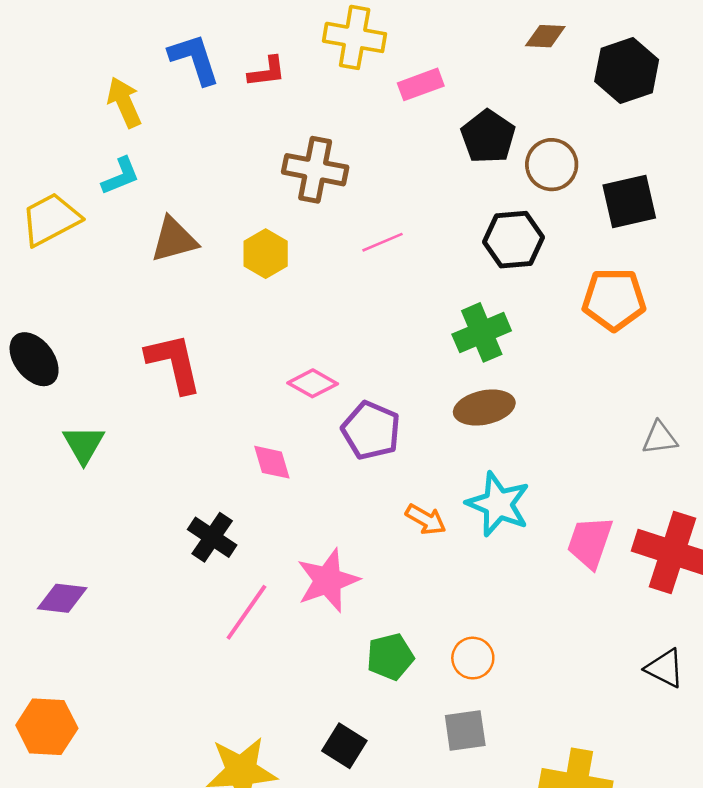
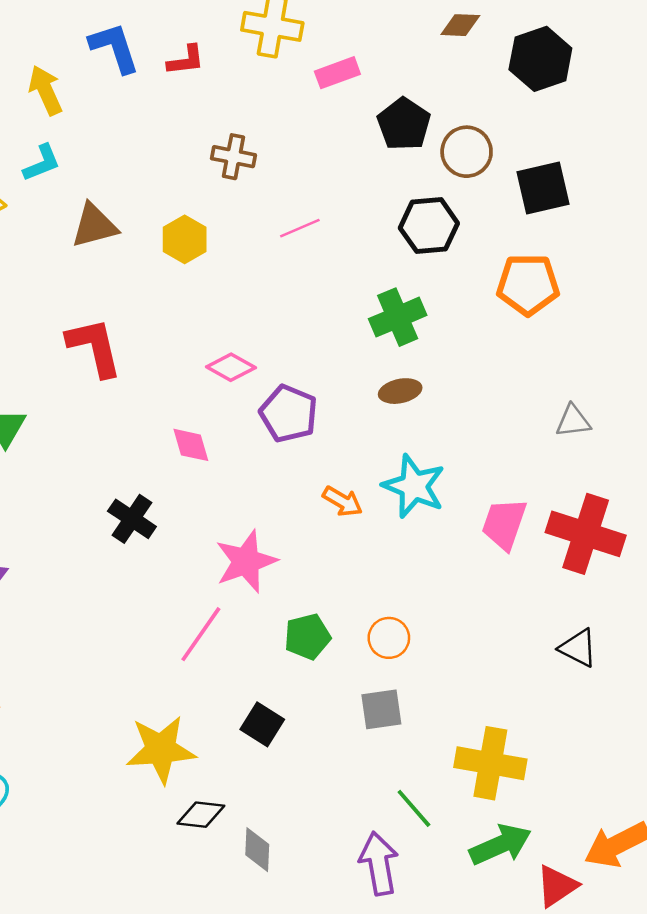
brown cross: (315, 170) -> (233, 157), size x0.7
brown ellipse: (484, 408) -> (400, 391), size x0.7
pink line: (246, 612) -> (201, 634), moved

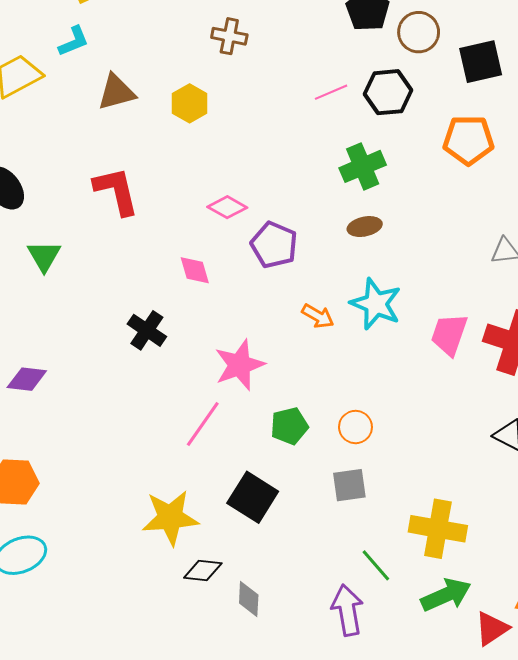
pink line: (300, 228) -> (331, 92), moved
black square: (262, 724) -> (253, 497), size x1.4

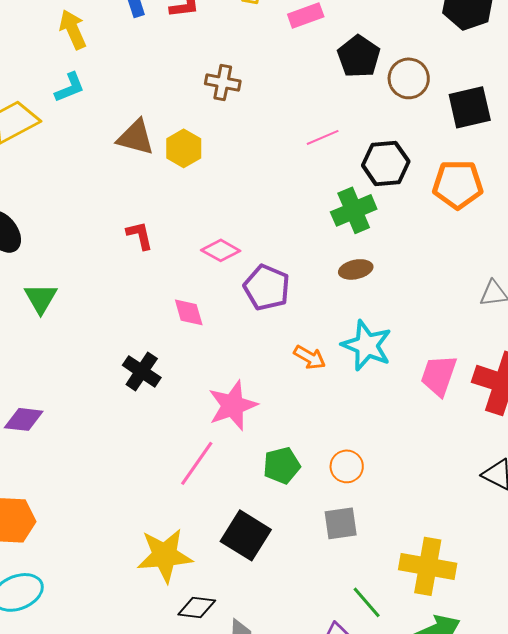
brown triangle: (116, 92) -> (136, 137), moved, turned 30
black hexagon: (388, 92) -> (386, 163), moved
red L-shape: (116, 191) -> (140, 235), moved, size x0.6

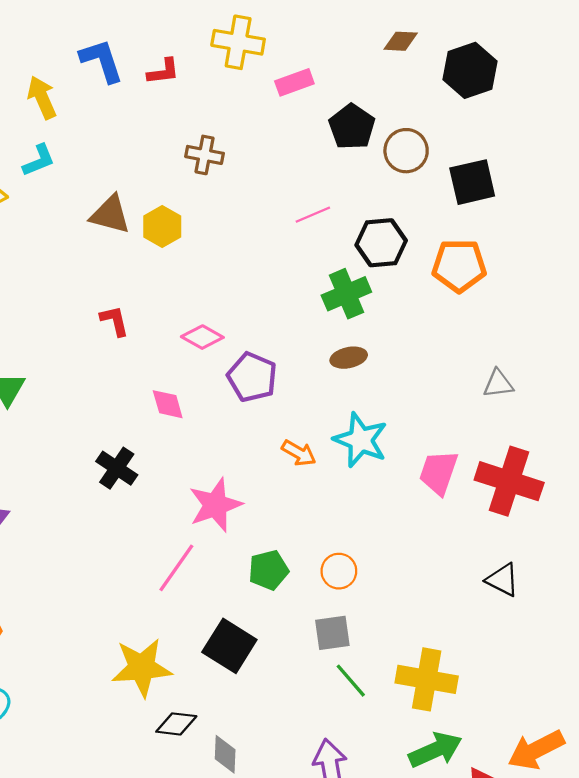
green line: (367, 602) -> (351, 681), moved

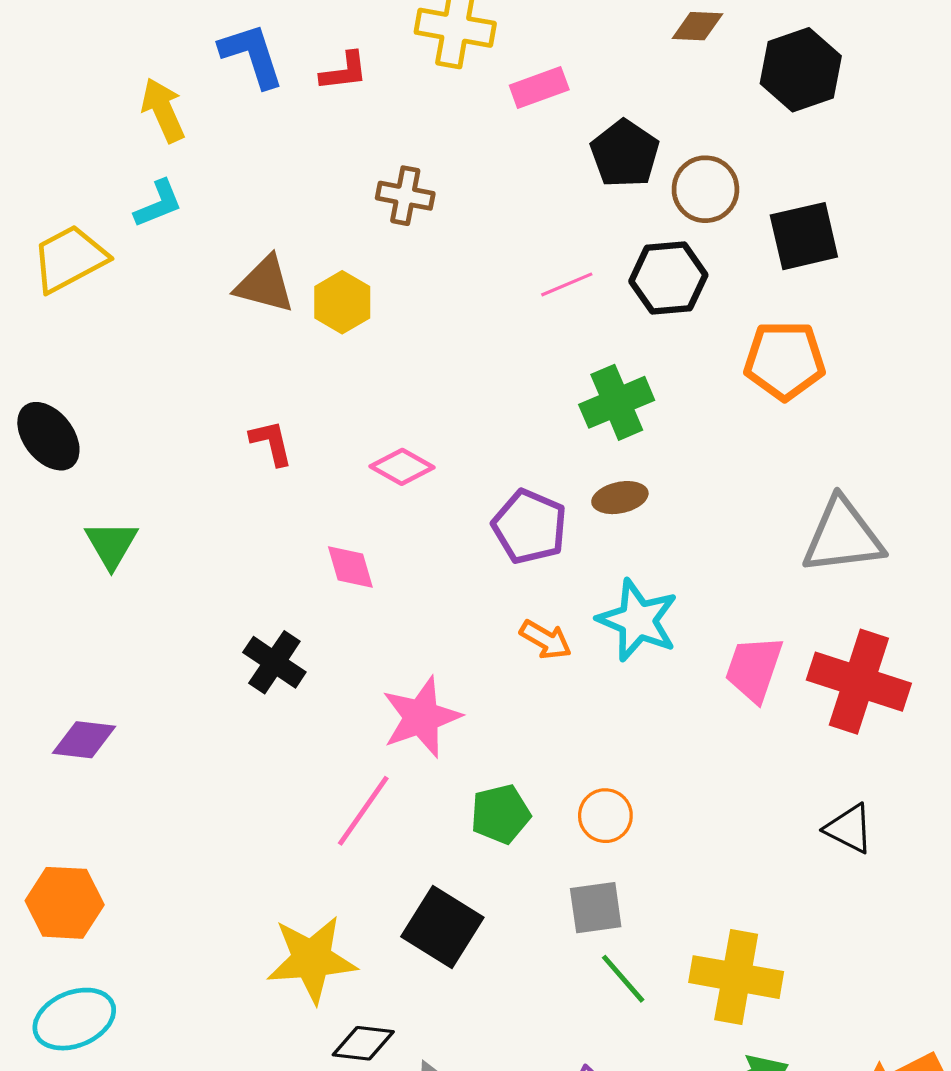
black hexagon: (381, 243) -> (668, 278), moved
purple pentagon: (252, 377) -> (530, 527), moved
gray triangle: (498, 384) -> (843, 536), size x1.8

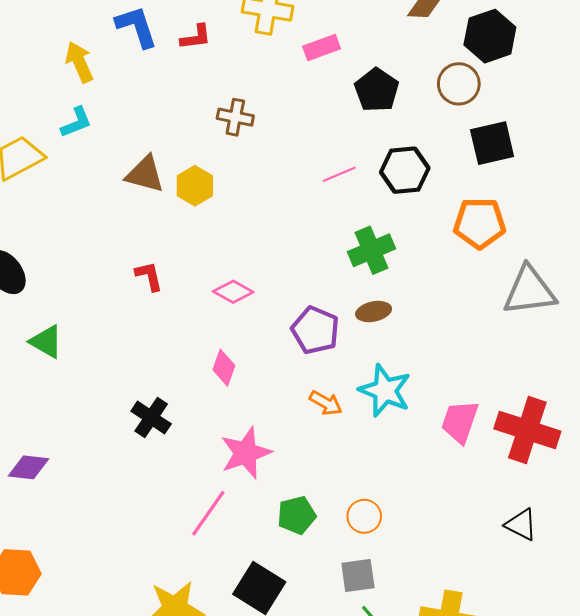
brown circle: (705, 189) -> (459, 84), moved
gray triangle: (843, 536) -> (529, 291), moved
green triangle: (111, 544) -> (46, 342), turned -30
pink diamond: (350, 567) -> (224, 368), moved, turned 36

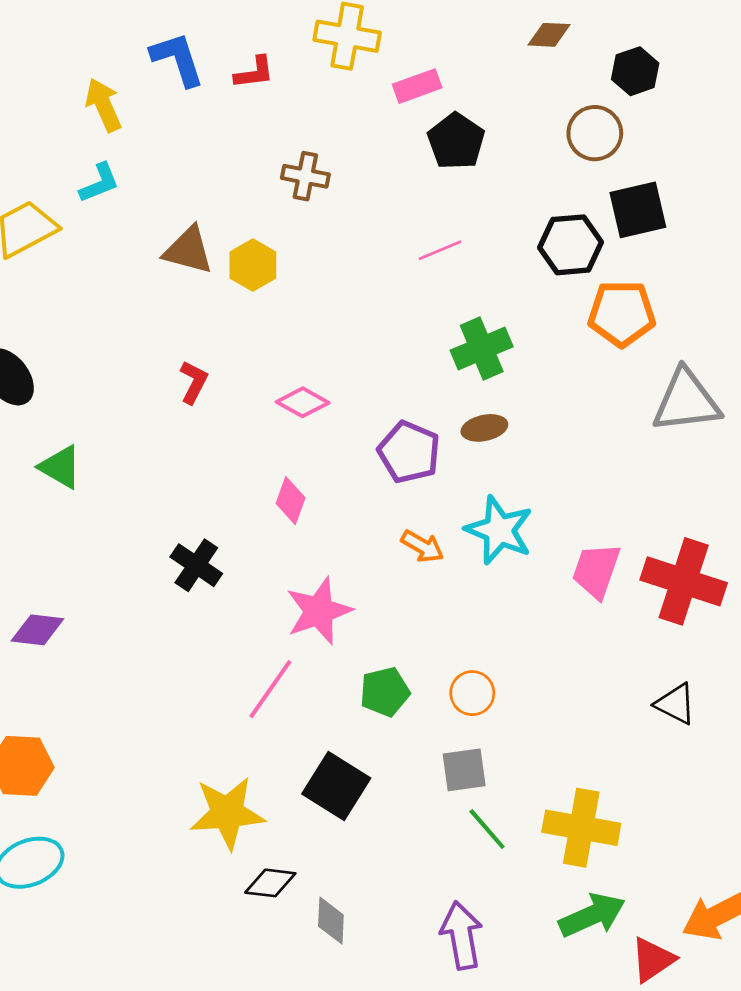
black hexagon: (490, 36) -> (635, 71), size x0.7
black pentagon: (377, 90) -> (456, 141), moved
black hexagon: (405, 170) -> (571, 245), moved
red L-shape: (149, 276) -> (194, 382), turned 40

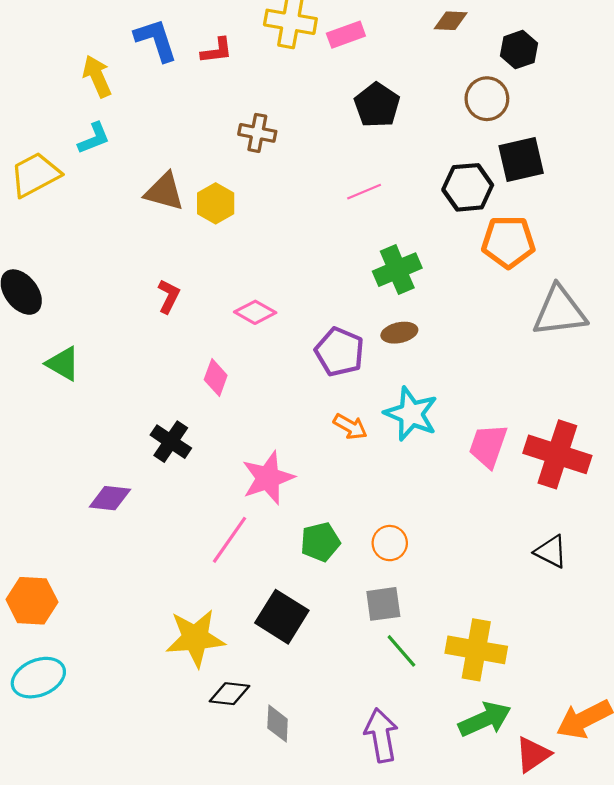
pink rectangle: (417, 86) -> (346, 35), moved
pink diamond: (291, 501) -> (216, 377), moved
purple diamond: (37, 630) -> (110, 498), moved

